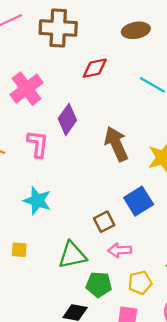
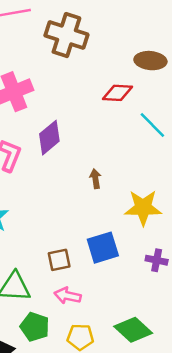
red diamond: (95, 68) -> (117, 93), moved
brown arrow: (116, 144) -> (95, 179), size x0.5

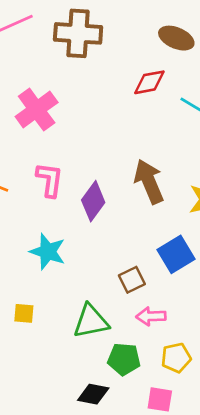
brown ellipse: (150, 61) -> (176, 38), turned 32
purple diamond: (49, 138) -> (93, 201), moved
brown arrow: (95, 179) -> (149, 182), size x2.0

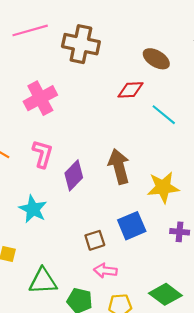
green triangle: (91, 321) -> (43, 281), moved

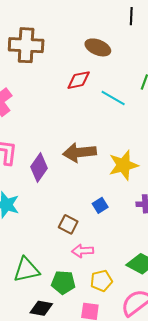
brown arrow: (119, 166) -> (80, 152), turned -72
blue square: (132, 226) -> (100, 205), size x0.6
brown square: (95, 240) -> (68, 224), turned -36

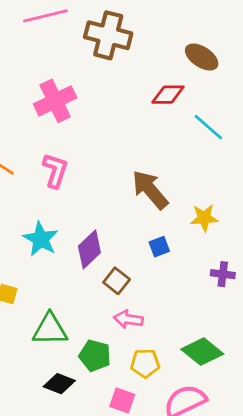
brown arrow: (80, 152) -> (150, 190), turned 44
yellow star: (123, 165) -> (204, 218), size x0.7
purple diamond: (39, 167) -> (89, 249), moved
blue square: (100, 205) -> (159, 247), moved

